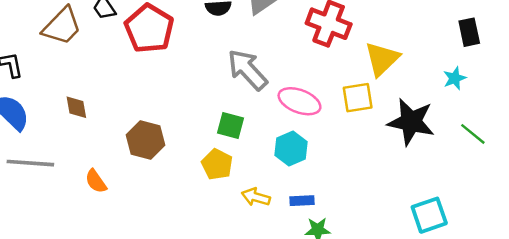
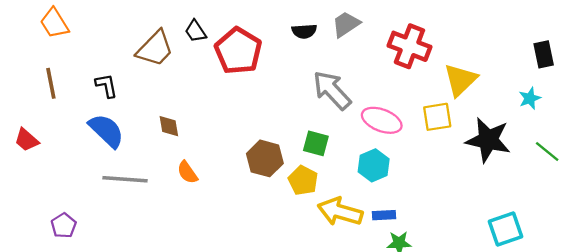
brown hexagon: (146, 140) -> (265, 158), moved
orange semicircle: (96, 181) -> (187, 172), moved
yellow arrow: (256, 197) -> (340, 212), size x1.6

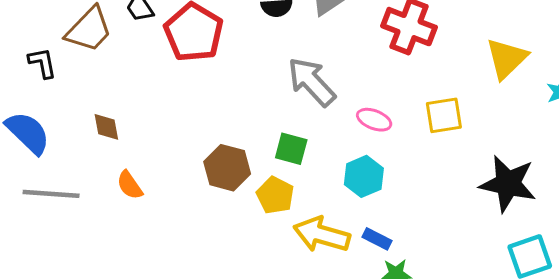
yellow triangle: (460, 80) -> (506, 59), moved
black L-shape: (106, 86) -> (42, 63), moved
pink ellipse: (382, 120) -> (374, 120), size x0.7
black star: (488, 140) -> (508, 184), moved
blue rectangle: (384, 215) -> (377, 239), turned 30

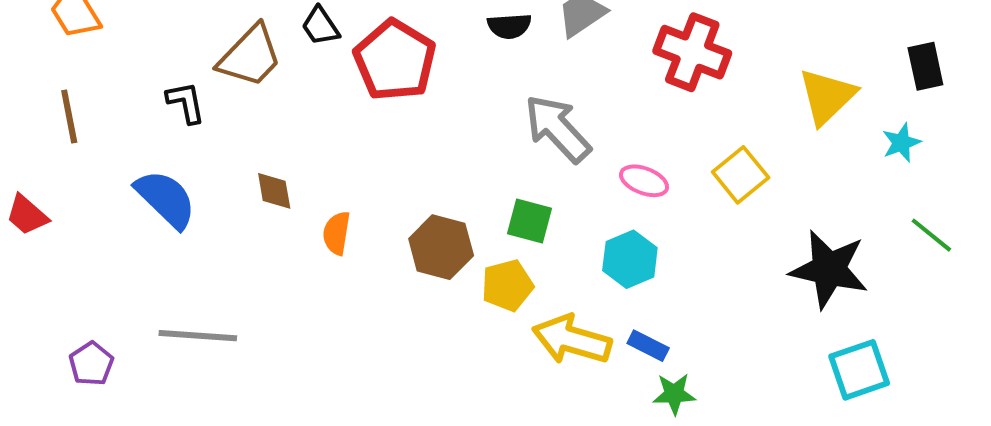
yellow square: (444, 115) -> (741, 175), turned -30
orange semicircle: (130, 185) -> (337, 233), moved, turned 44
gray line: (51, 194) -> (198, 336), moved
yellow pentagon: (275, 195) -> (507, 285), turned 30

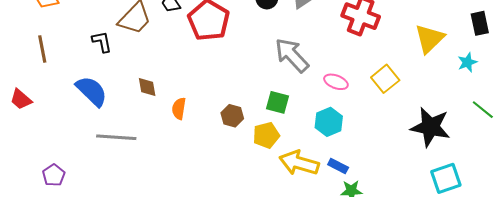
brown hexagon: (441, 247) -> (232, 116), size x0.7
gray line: (198, 336) -> (116, 137), moved

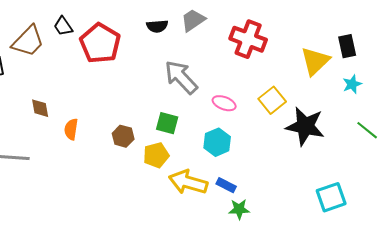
black rectangle: (480, 23) -> (347, 46), moved
black star: (430, 127) -> (305, 126), moved

